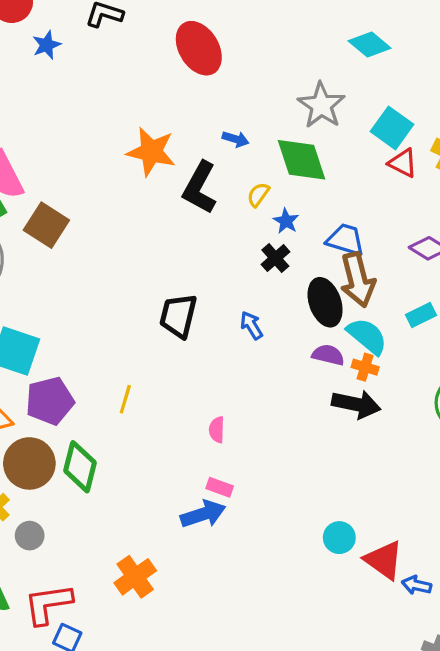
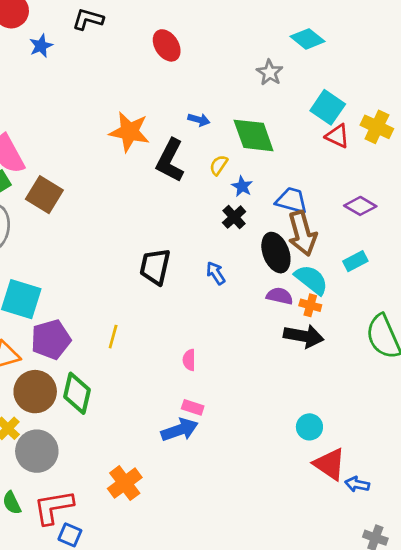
red ellipse: (199, 48) -> (167, 45), size x0.7
gray star: (321, 105) -> (270, 73), moved, size x0.7
gray circle: (30, 536) -> (37, 451), size x1.8
cyan circle: (339, 538) -> (309, 427), moved

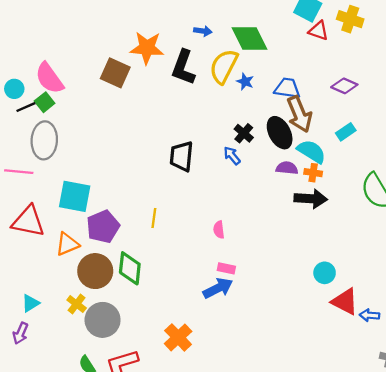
yellow semicircle: (219, 165) -> (224, 66), size x2.0
brown square: (44, 195) -> (115, 73), moved
black cross: (234, 217) -> (244, 133), moved

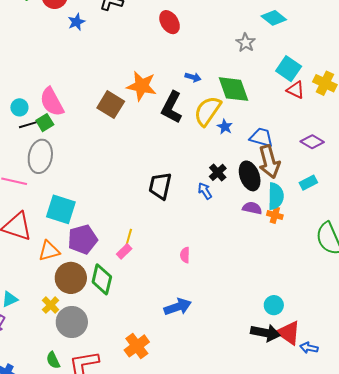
cyan semicircle: (311, 151) -> (276, 196), turned 52
black arrow: (311, 199) -> (266, 333), moved
pink rectangle: (226, 268) -> (124, 251), moved, turned -63

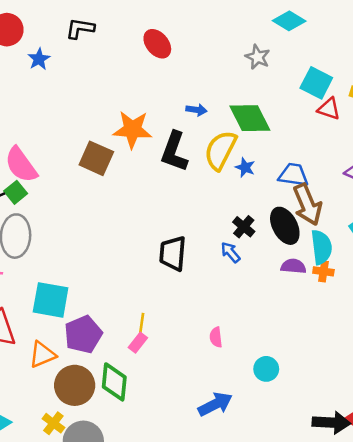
cyan circle: (274, 305) -> (266, 369), moved

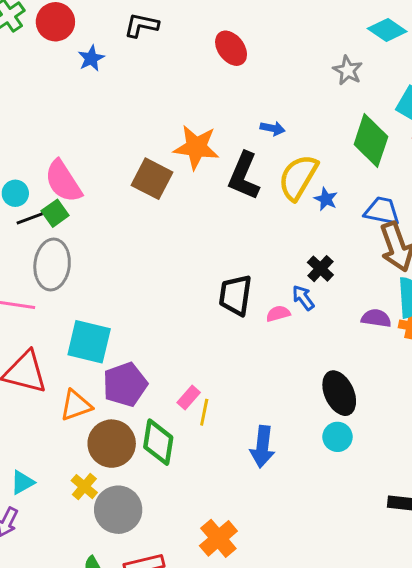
green diamond: (250, 118) -> (371, 141), moved, turned 42
black ellipse: (285, 226) -> (339, 393), moved
yellow line: (141, 324) -> (204, 412), moved
pink semicircle: (216, 337) -> (278, 314), moved, turned 78
blue arrow: (215, 404) -> (262, 447), moved, turned 120

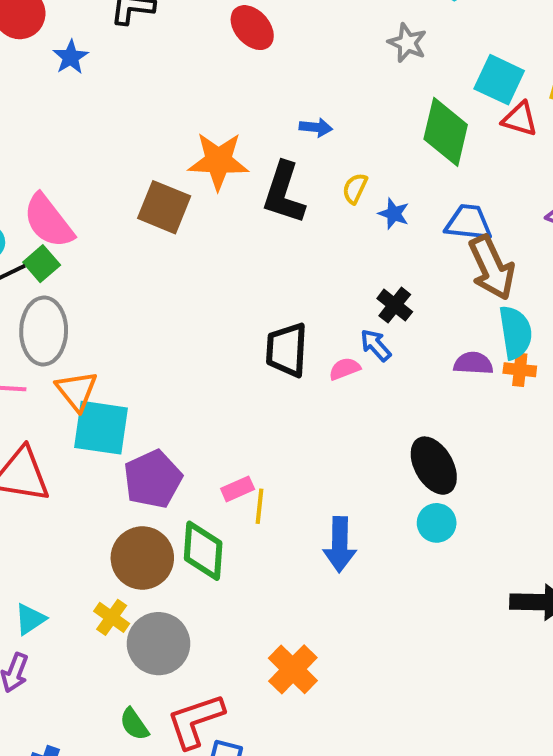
yellow semicircle: (298, 177) -> (355, 188), size x0.5
pink rectangle: (189, 398) -> (238, 489), turned 30
orange triangle: (76, 405) -> (77, 391), moved, turned -44

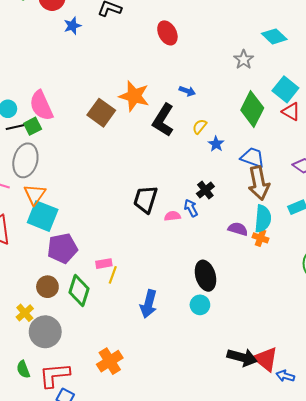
brown circle: (142, 558) -> (47, 287), size x0.7

